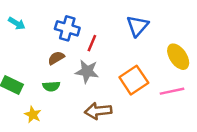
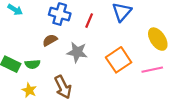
red line: (92, 43) -> (89, 21), moved
green semicircle: (51, 86) -> (32, 64), moved
brown arrow: (98, 111) -> (63, 87), moved, turned -110

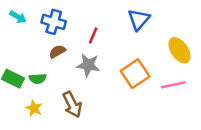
blue cross: (60, 14) -> (54, 22), moved
red line: (89, 21) -> (93, 35), moved

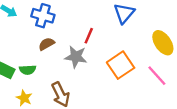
red line: (93, 35) -> (89, 36), moved
pink line: (173, 85) -> (157, 76), turned 60

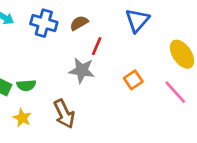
brown semicircle: (46, 44) -> (79, 23), moved
orange square: (121, 65) -> (133, 80), size x0.6

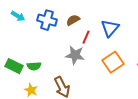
blue triangle: (137, 20) -> (110, 28), moved
orange square: (133, 80) -> (113, 62), size x1.5

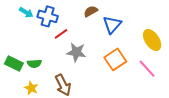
cyan arrow: (18, 16) -> (26, 12), moved
brown semicircle: (73, 20) -> (91, 11), moved
red line: (86, 37) -> (61, 34), moved, turned 32

